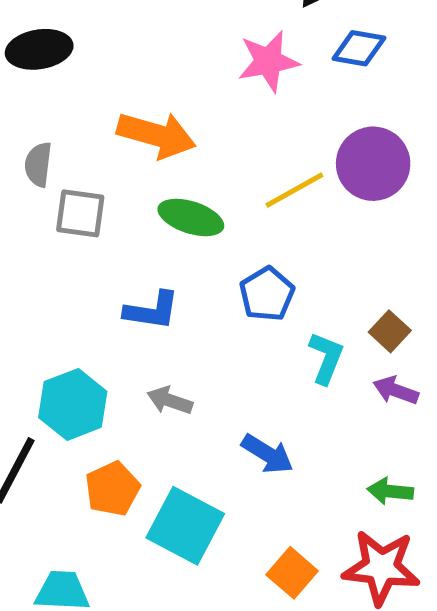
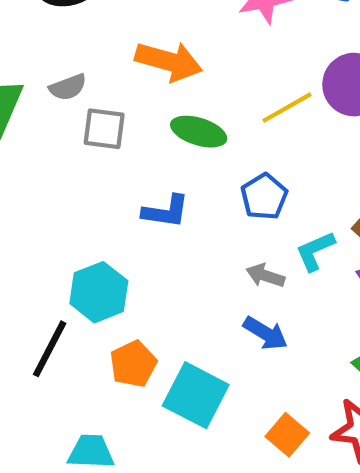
gray semicircle: (38, 164) -> (68, 87), turned -117
cyan L-shape: (326, 358) -> (315, 251), turned -135
gray arrow: (170, 400) -> (265, 276), moved

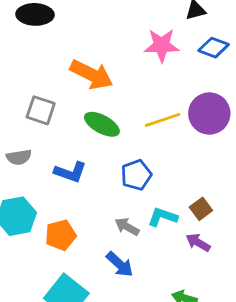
gray semicircle: (68, 87) -> (19, 157), moved
cyan L-shape: (315, 251) -> (163, 217), turned 32
orange pentagon: (133, 364) -> (61, 235), moved

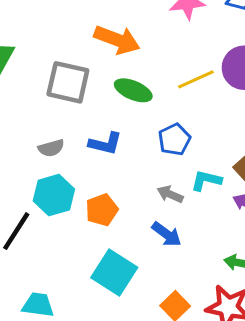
gray square: (41, 110) -> (68, 82), size x1.4
gray semicircle: (19, 157) -> (51, 148), moved

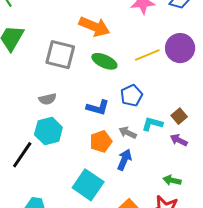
blue L-shape: (105, 143) -> (98, 108), moved
orange pentagon: (102, 210) -> (101, 141), moved
blue arrow: (167, 234) -> (124, 160), turned -105

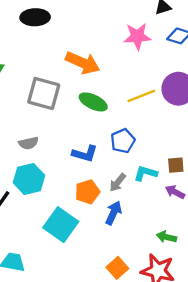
brown square: (179, 116) -> (176, 165), turned 35
gray arrow: (128, 133) -> (118, 183), turned -78
cyan square: (88, 185) -> (61, 225), moved

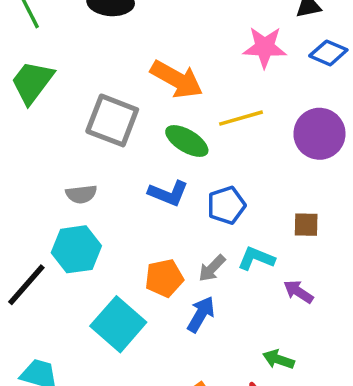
yellow line: (141, 96) -> (241, 118), moved
blue L-shape: (85, 154) -> (168, 193), moved
brown square: (176, 165) -> (306, 225), moved

